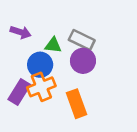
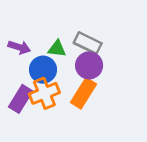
purple arrow: (21, 32) -> (19, 47), moved
orange rectangle: (76, 104) -> (83, 93), moved, turned 52

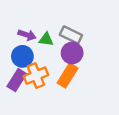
purple arrow: (19, 47) -> (27, 35), moved
blue circle: (43, 70) -> (22, 56), moved

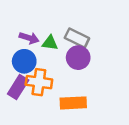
orange cross: (36, 76) -> (39, 82), turned 30
orange rectangle: (68, 76) -> (73, 103), moved, turned 55

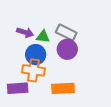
blue circle: (24, 61) -> (36, 55), moved
purple rectangle: (18, 87) -> (18, 88), moved, turned 54

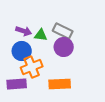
blue circle: (36, 55) -> (22, 51), moved
orange cross: (34, 70) -> (32, 67), turned -30

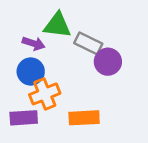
green triangle: (41, 35) -> (57, 25), moved, size x1.5
purple circle: (64, 47) -> (108, 62), moved

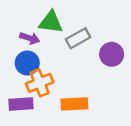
gray rectangle: (88, 43) -> (78, 38), turned -55
purple circle: (108, 62) -> (112, 54), moved

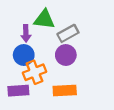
purple arrow: (30, 38) -> (26, 33), turned 70
purple circle: (112, 54) -> (66, 55), moved

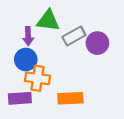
purple circle: (66, 55) -> (97, 43), moved
orange cross: (35, 72) -> (38, 78), turned 30

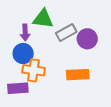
orange rectangle: (70, 98) -> (78, 75), moved

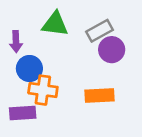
purple arrow: (25, 32) -> (16, 42), moved
gray rectangle: (66, 32) -> (100, 31), moved

